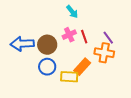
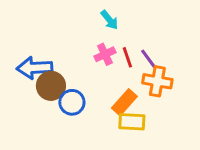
purple line: (108, 38) -> (148, 59), moved
brown circle: (47, 45) -> (51, 86), moved
yellow rectangle: (69, 77) -> (132, 122), moved

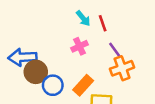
red line: (127, 57) -> (103, 23), moved
orange cross: (157, 81) -> (122, 68), turned -30
orange rectangle: (124, 102) -> (83, 85), moved

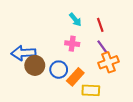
red line: (103, 23) -> (100, 25), moved
pink cross: (80, 46) -> (72, 44), turned 32
blue circle: (53, 85) -> (59, 70), moved

